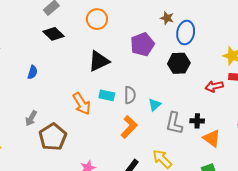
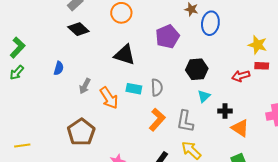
black triangle: (99, 61) -> (125, 55), turned 45
black hexagon: (179, 63) -> (197, 69), moved
cyan triangle: (155, 105) -> (204, 96), moved
gray arrow: (31, 118) -> (85, 86), moved
gray L-shape: (174, 123) -> (185, 121), moved

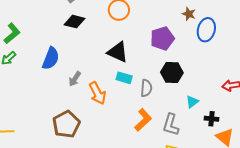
black diamond: (78, 29) -> (74, 22), turned -35
blue semicircle: (59, 68) -> (51, 58), size x1.6
black hexagon: (197, 69) -> (172, 73), moved
cyan rectangle: (134, 89) -> (124, 78), moved

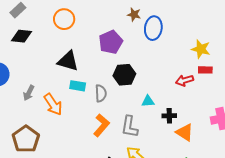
cyan triangle: (192, 102) -> (148, 101), turned 40

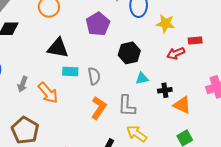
yellow star: (201, 49) -> (165, 24), moved
black hexagon: (124, 75) -> (129, 53), moved

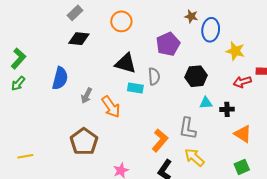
gray semicircle: (94, 76) -> (154, 76), moved
black cross: (165, 90) -> (227, 109), moved
orange L-shape: (99, 108) -> (160, 140), moved

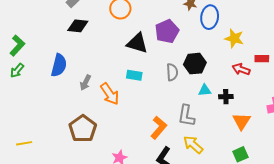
black triangle: (126, 63) -> (137, 43), moved
gray semicircle: (154, 76) -> (172, 72), moved
red arrow: (242, 82) -> (241, 69), turned 36
orange triangle: (243, 134) -> (242, 121), turned 30

